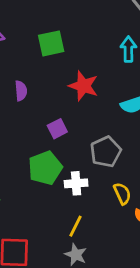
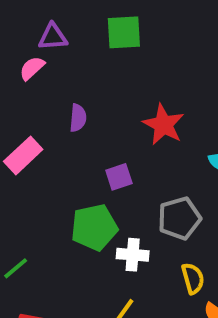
green square: (51, 43) -> (124, 32), moved

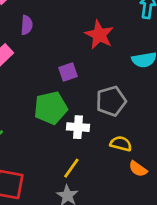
purple semicircle: (78, 118) -> (27, 25), moved
yellow semicircle: (193, 278) -> (121, 144), turned -60

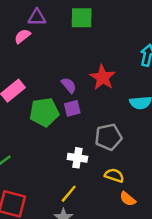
purple semicircle: (27, 25) -> (69, 85), moved, turned -49
green pentagon: (51, 108) -> (44, 112), moved

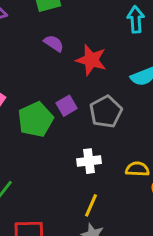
purple semicircle: (69, 85) -> (54, 43), moved
gray pentagon: (108, 137) -> (106, 112), moved

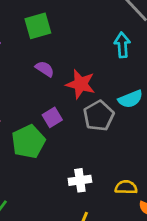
purple square: (67, 106) -> (52, 117), moved
gray pentagon: (106, 112) -> (99, 116), moved

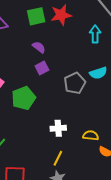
red star: (81, 84) -> (61, 15), moved, turned -30
purple square: (52, 117) -> (42, 68), moved

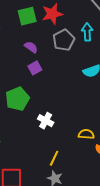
gray pentagon: (75, 83) -> (64, 40), moved
white cross: (58, 128) -> (46, 121), moved, turned 35

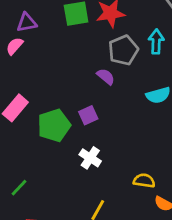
purple semicircle: (31, 47) -> (106, 77), moved
purple square: (35, 68) -> (88, 115), moved

